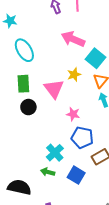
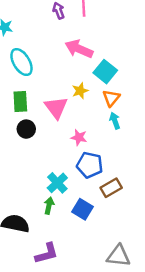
green arrow: (48, 172) -> (49, 206), turned 88

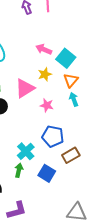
pink arrow: (79, 49) -> (44, 49), moved, size x0.7
pink triangle: (56, 108) -> (25, 88), turned 35
pink star: (79, 137) -> (47, 105), moved

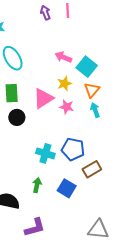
pink star: (47, 105) -> (67, 107), moved
cyan cross: (26, 151) -> (45, 153), moved, turned -30

